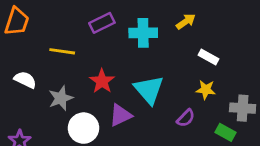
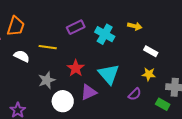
yellow arrow: (186, 21) -> (135, 26), turned 48
cyan cross: (143, 33) -> (105, 34), turned 30
white semicircle: (25, 80) -> (22, 56), moved

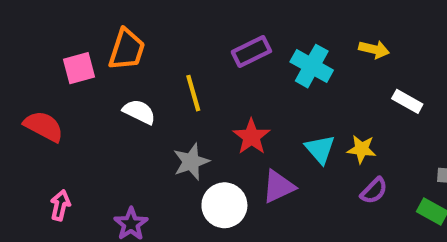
yellow line: (48, 47) -> (193, 93), turned 66
cyan triangle: (109, 74) -> (320, 149), size x0.7
yellow star: (149, 74) -> (362, 149), moved

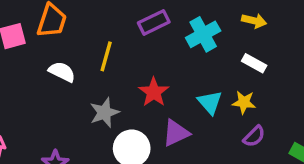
cyan cross: (312, 66) -> (203, 34), turned 32
yellow line: (193, 93) -> (106, 56), turned 32
white rectangle: (407, 101) -> (254, 63), moved

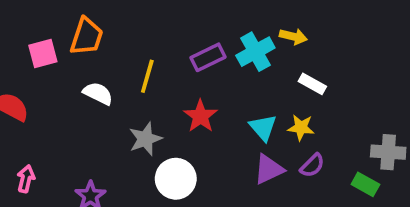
yellow arrow: (254, 21) -> (293, 36), moved
purple rectangle: (154, 22) -> (208, 57), moved
purple triangle: (176, 133) -> (269, 169), moved

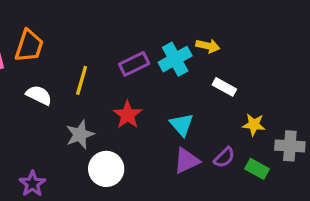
yellow star: (301, 128) -> (254, 125), moved
green rectangle: (365, 184) -> (257, 169), moved

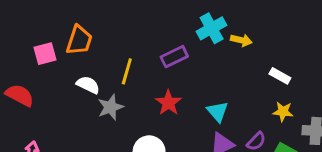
cyan cross: (175, 59) -> (212, 28), moved
white rectangle: (224, 87) -> (280, 76), moved
gray star: (80, 134) -> (110, 107), moved

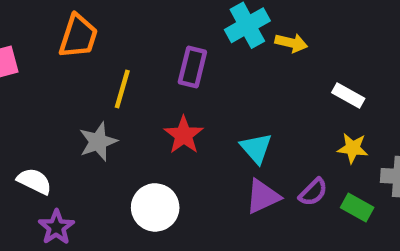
orange trapezoid: (79, 40) -> (78, 36), moved
purple rectangle: (174, 57) -> (192, 67), turned -50
white semicircle: (88, 85) -> (34, 181), moved

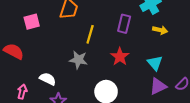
yellow arrow: (291, 43) -> (160, 30), moved
gray star: (98, 142) -> (78, 60), turned 30

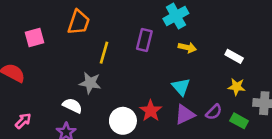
red star: (120, 57) -> (151, 111), moved
white semicircle: (48, 79) -> (72, 106), moved
pink arrow: (22, 92) -> (23, 121), turned 32

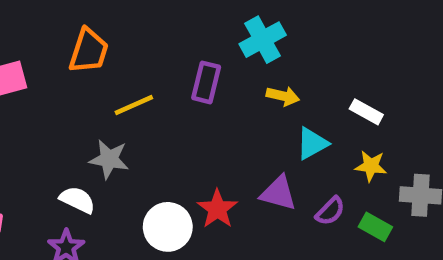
yellow line: (104, 53) -> (134, 105), turned 50
cyan triangle: (181, 87) -> (312, 143), moved, turned 42
purple triangle: (185, 115) -> (278, 193), moved, turned 40

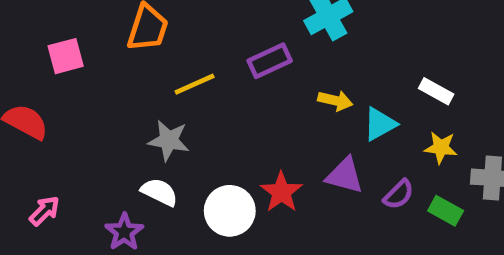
purple rectangle: (206, 82) -> (270, 61), turned 51
yellow arrow: (283, 96) -> (335, 101), moved
white semicircle: (77, 200) -> (159, 192), moved

